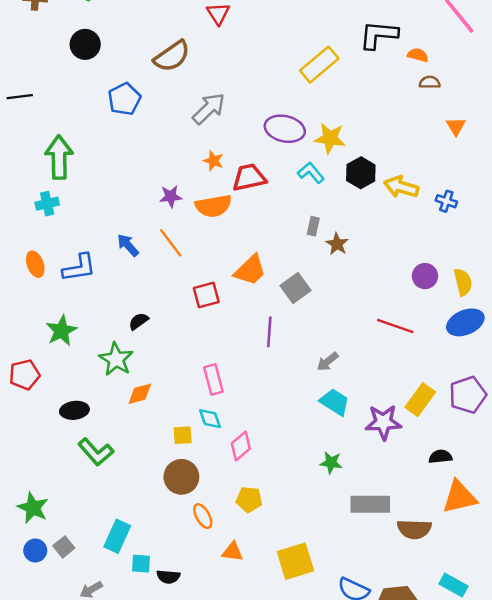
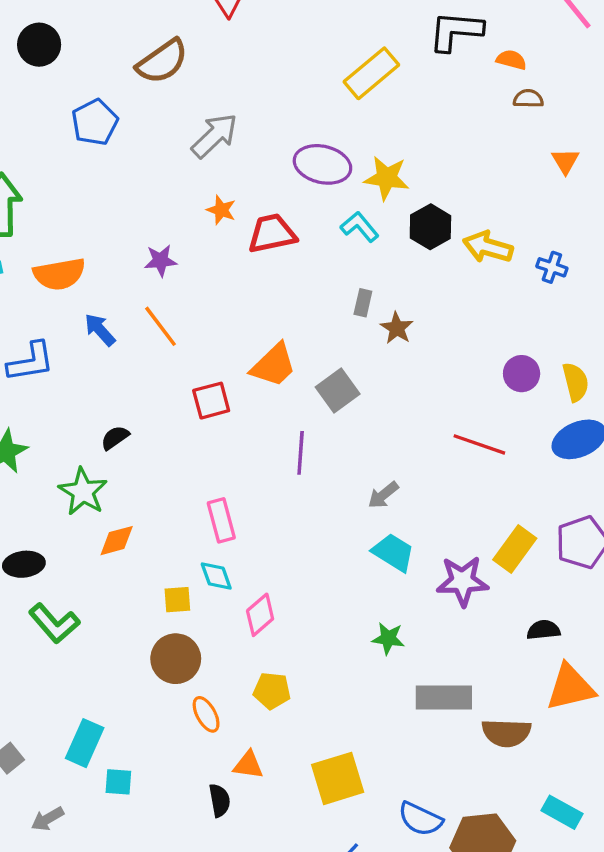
orange semicircle: (213, 206) -> (59, 274), moved
black semicircle: (168, 577) -> (220, 800), moved, turned -105

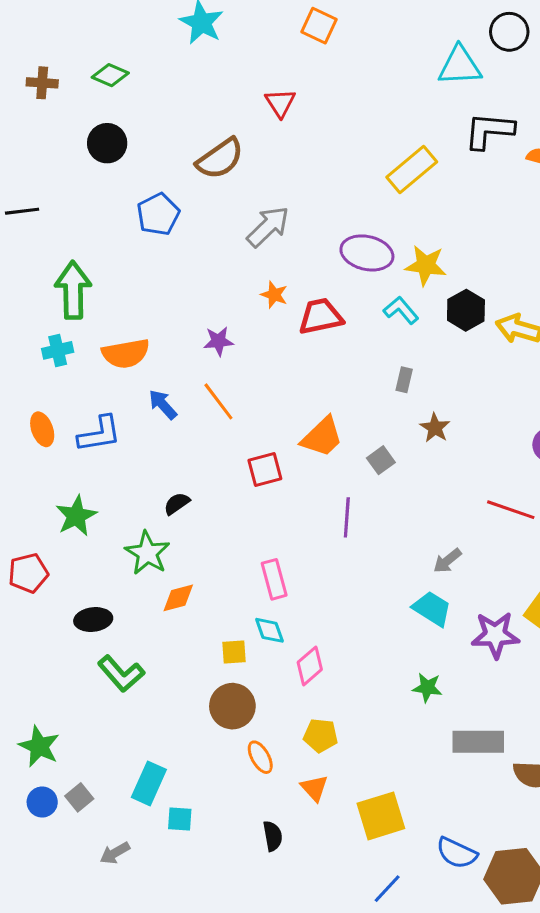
brown star: (397, 328) -> (435, 428), moved
gray square: (338, 390) -> (381, 460), size x0.7
gray arrow: (383, 495) -> (447, 561), moved
orange triangle: (248, 765) -> (314, 788), moved, turned 40

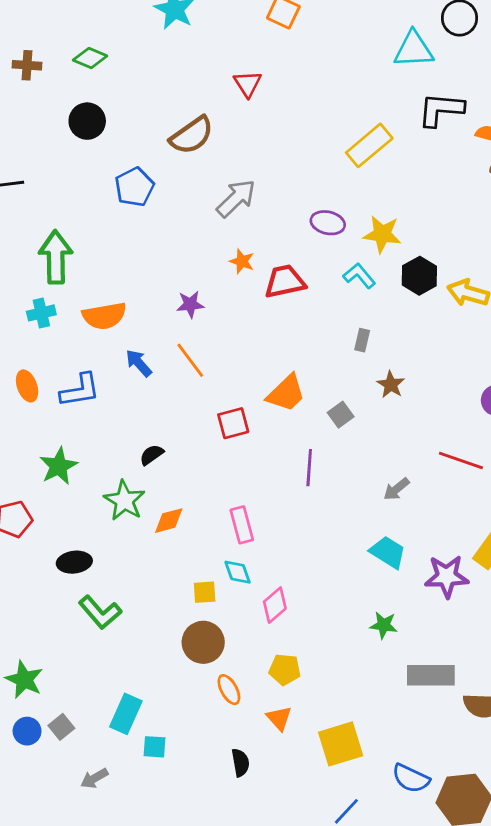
purple ellipse: (367, 253) -> (328, 223), size x0.7
gray arrow: (447, 561) -> (396, 489), moved
orange diamond: (178, 598) -> (169, 521), moved

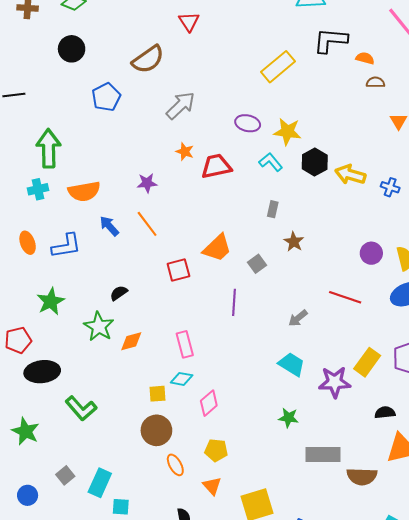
black ellipse: (74, 562) -> (42, 372), moved, size x1.4
cyan diamond: (238, 572) -> (182, 379), turned -60
green star: (24, 680) -> (25, 431), moved
gray square: (61, 727) -> (65, 475), moved

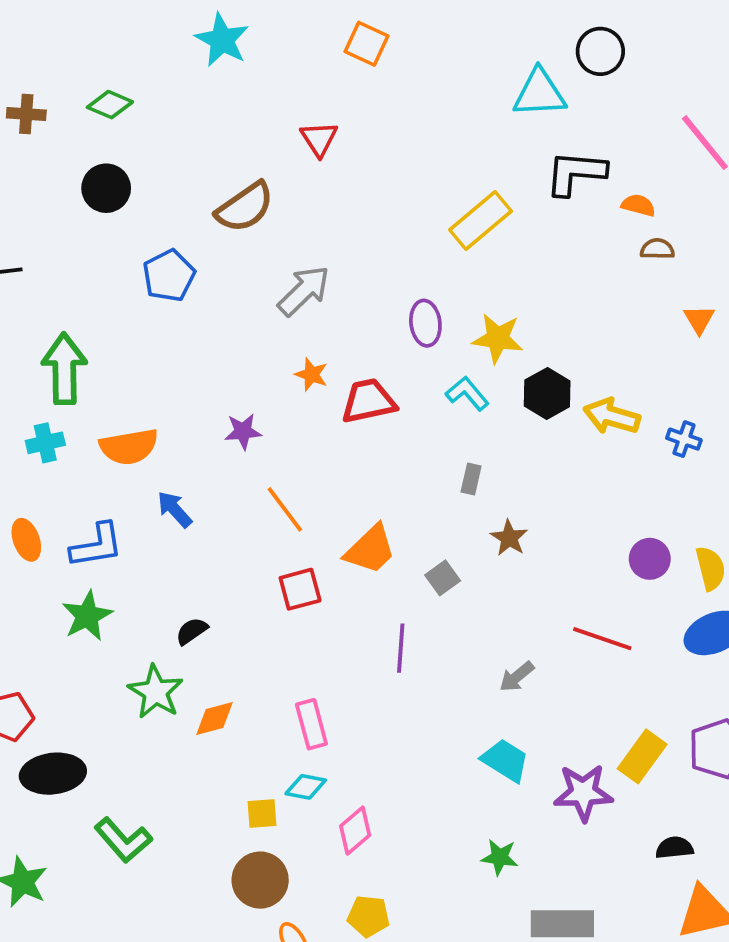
purple ellipse: (248, 123) -> (425, 323), turned 70
orange line: (147, 224) -> (285, 509), moved
green star: (51, 301) -> (87, 616), moved

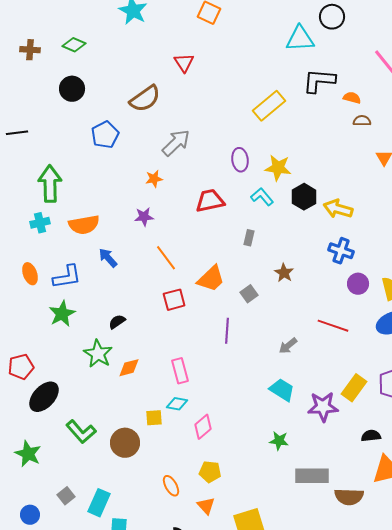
orange star: (311, 374) -> (154, 179), moved, turned -30
blue cross: (684, 439) -> (341, 251), moved, size x1.4
gray rectangle: (471, 479) -> (249, 238), moved
black ellipse: (53, 774) -> (44, 397), turned -40
brown circle: (260, 880) -> (125, 443), moved

